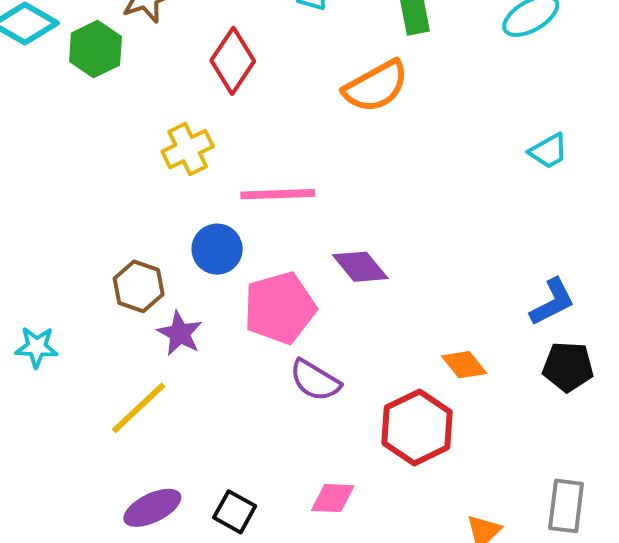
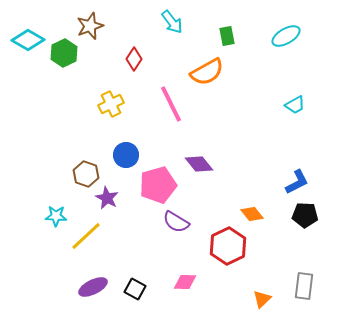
red diamond: (233, 61) -> (134, 59), size x0.7
pink line: (278, 194) -> (171, 104), moved, turned 66
cyan star: (37, 347) -> (56, 216), moved

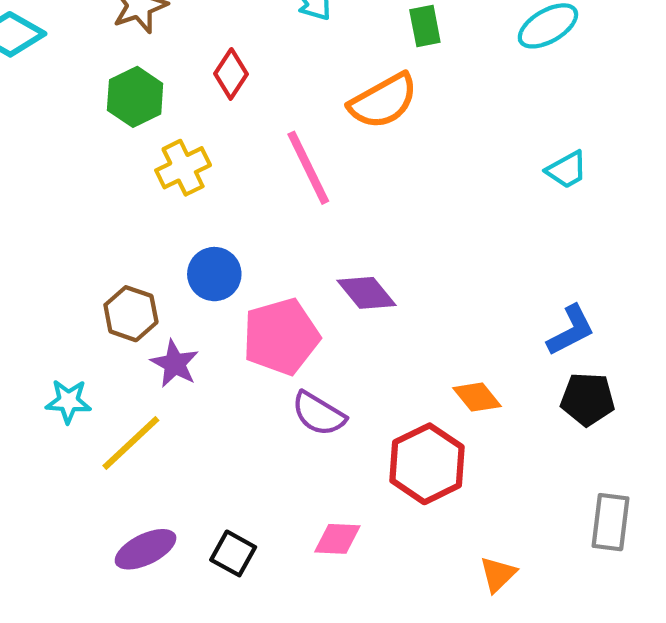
green hexagon: (64, 53) -> (135, 97), moved
gray rectangle: (304, 286) -> (610, 522), moved

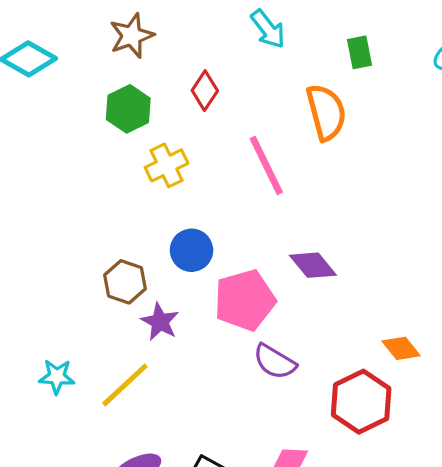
orange semicircle: (383, 101) -> (326, 112), turned -76
cyan star: (68, 401) -> (57, 377), moved

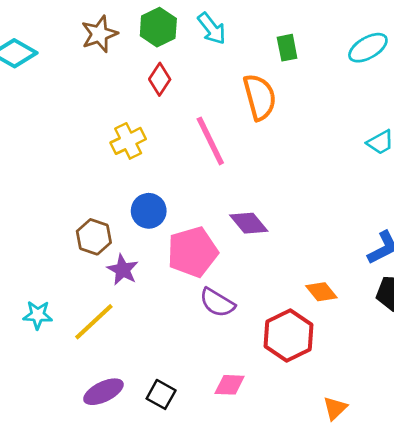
green hexagon: (128, 109) -> (158, 27), moved

